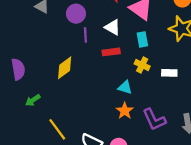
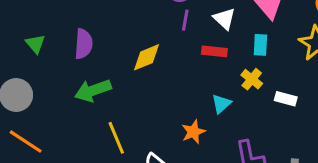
cyan triangle: (125, 87) -> (221, 104), turned 48
green arrow: (33, 100) -> (93, 90), size x1.6
orange star: (125, 111) -> (193, 132), moved

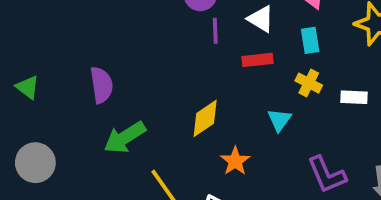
green triangle: (35, 44) -> (28, 87), moved
yellow diamond: (147, 57) -> (205, 118), moved
orange star: (193, 132) -> (235, 161), moved

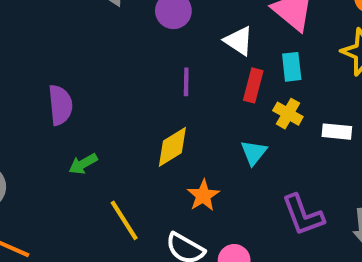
purple line: (215, 31) -> (186, 82), moved
red rectangle: (258, 60) -> (253, 85), moved, turned -72
green arrow: (125, 137) -> (83, 164), size x0.6

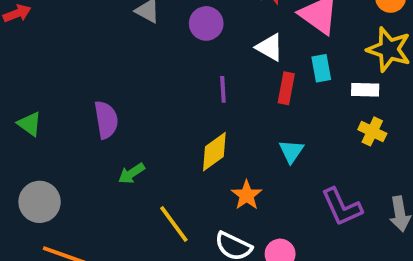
yellow cross: (288, 114) -> (372, 131), moved
white rectangle: (337, 132) -> (365, 90), moved

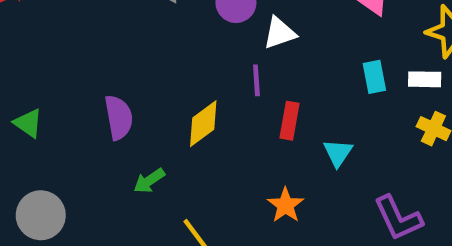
white triangle: (270, 47) -> (280, 33), moved, turned -48
cyan rectangle: (321, 68) -> (374, 77), moved
red rectangle: (286, 88) -> (289, 121), moved
yellow diamond: (214, 152) -> (203, 124), moved

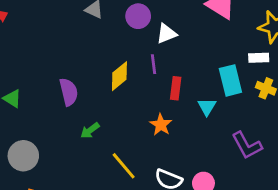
cyan rectangle: (374, 77) -> (230, 80), moved, size x1.5
yellow diamond: (203, 124) -> (119, 76), moved
orange star: (286, 205) -> (161, 125), moved

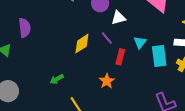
purple line: (154, 64) -> (107, 38), turned -40
purple semicircle: (69, 92) -> (25, 28), moved
cyan triangle: (207, 107) -> (140, 42), moved

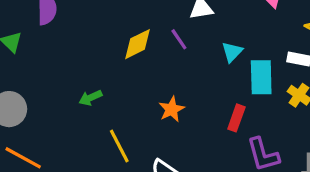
red rectangle: (120, 57) -> (236, 118), moved

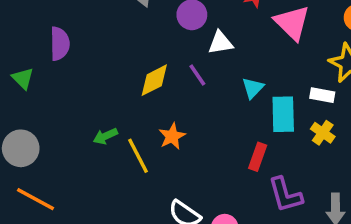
orange star: (172, 109) -> (172, 136), moved
yellow line: (119, 146) -> (138, 156), moved

